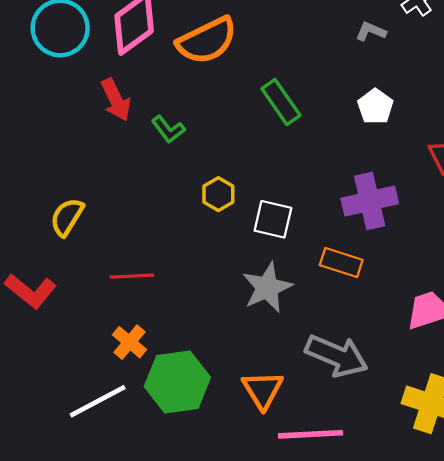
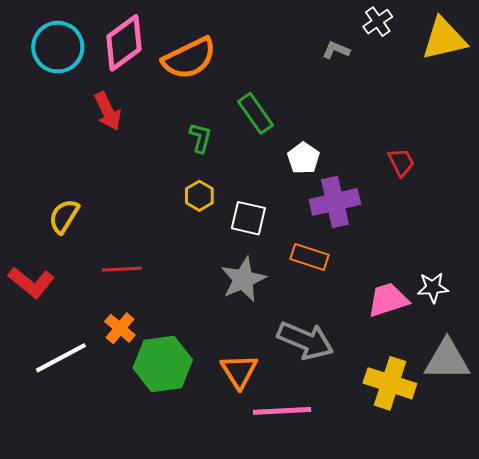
white pentagon: (375, 107) -> (303, 158), moved
green L-shape: (168, 129) -> (200, 138), moved, turned -128
white line: (98, 401) -> (61, 358), moved

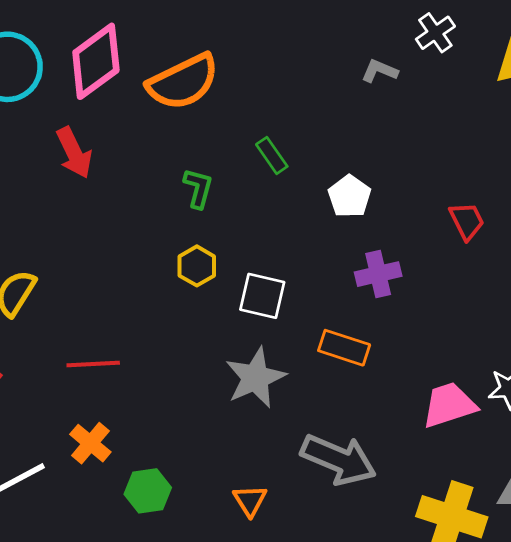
green rectangle: (255, 113) -> (272, 155), size x0.7
white pentagon: (303, 158) -> (350, 196), moved
purple cross: (335, 202) -> (378, 274), size x0.7
green hexagon: (163, 364) -> (148, 491), size x0.6
orange triangle: (239, 371) -> (250, 500), size x0.7

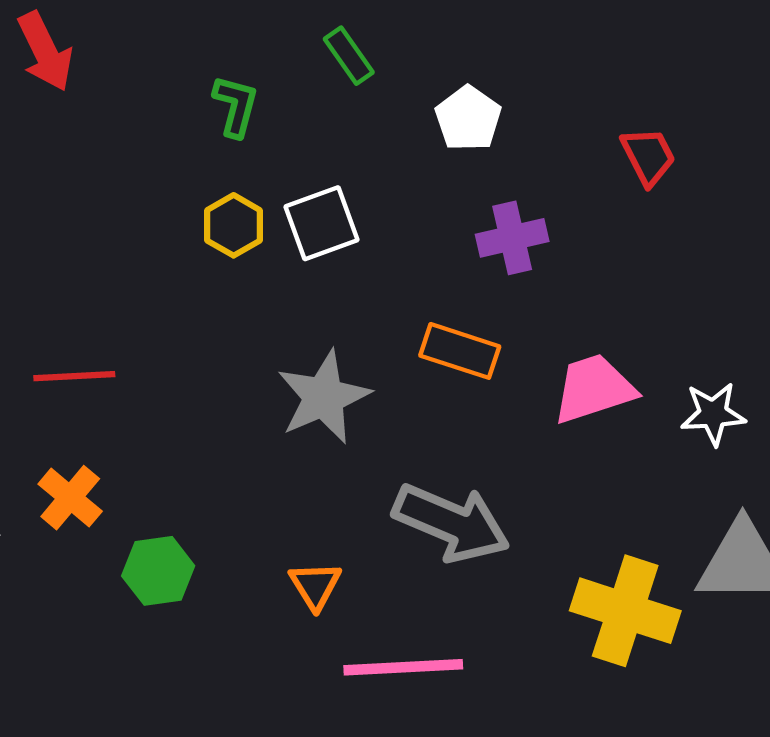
white square: (262, 296) -> (322, 223), moved, turned -33
pink trapezoid: (449, 405) -> (594, 389), moved

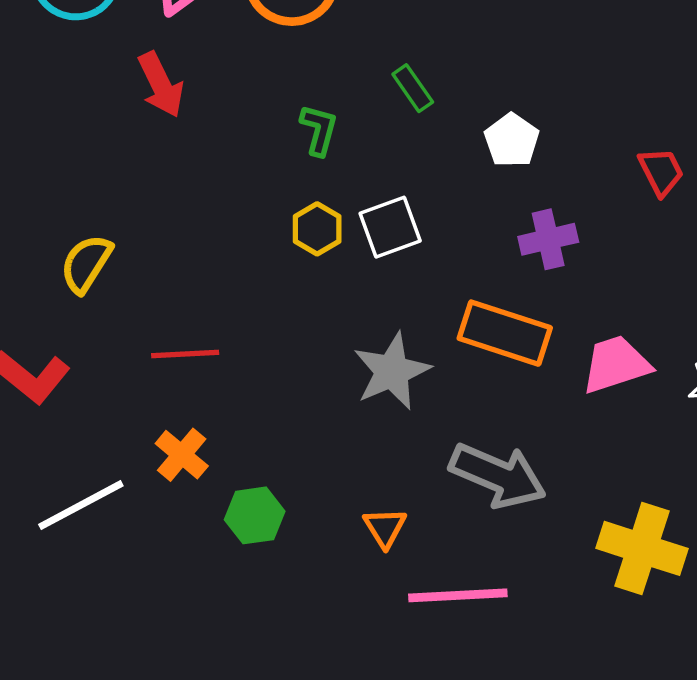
orange rectangle: (460, 351) -> (505, 333), size x1.4

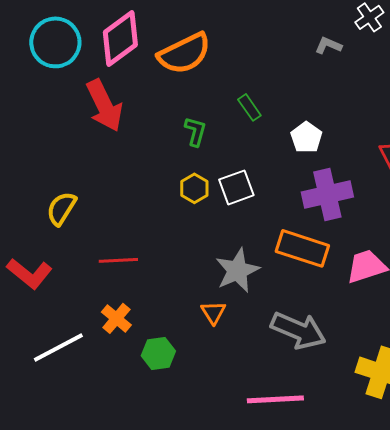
red arrow: (161, 85) -> (104, 105), size x1.4
purple cross: (548, 239) -> (327, 194), size x1.5
orange triangle: (385, 528) -> (213, 312), moved

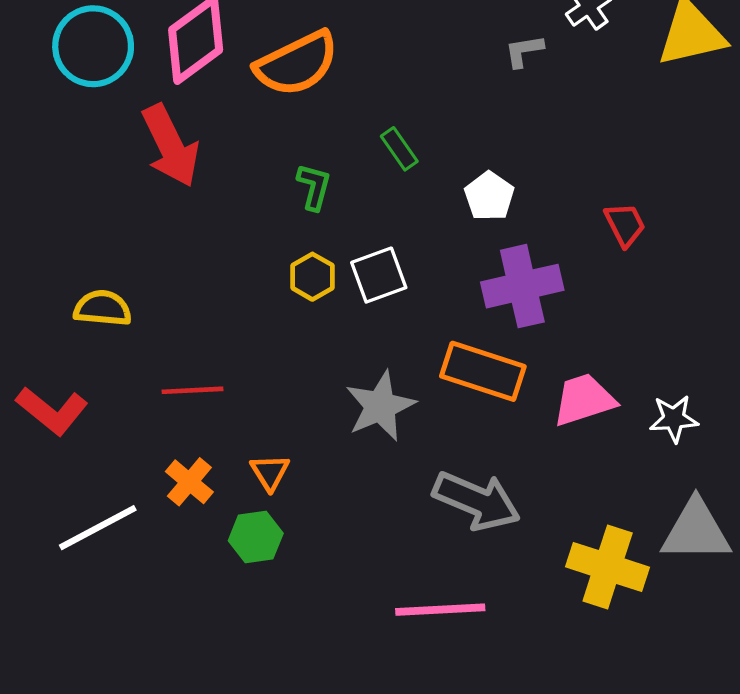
gray L-shape: (328, 45) -> (524, 51), turned -32
yellow semicircle: (61, 208) -> (103, 308), turned 63
orange triangle: (213, 312) -> (270, 472), moved

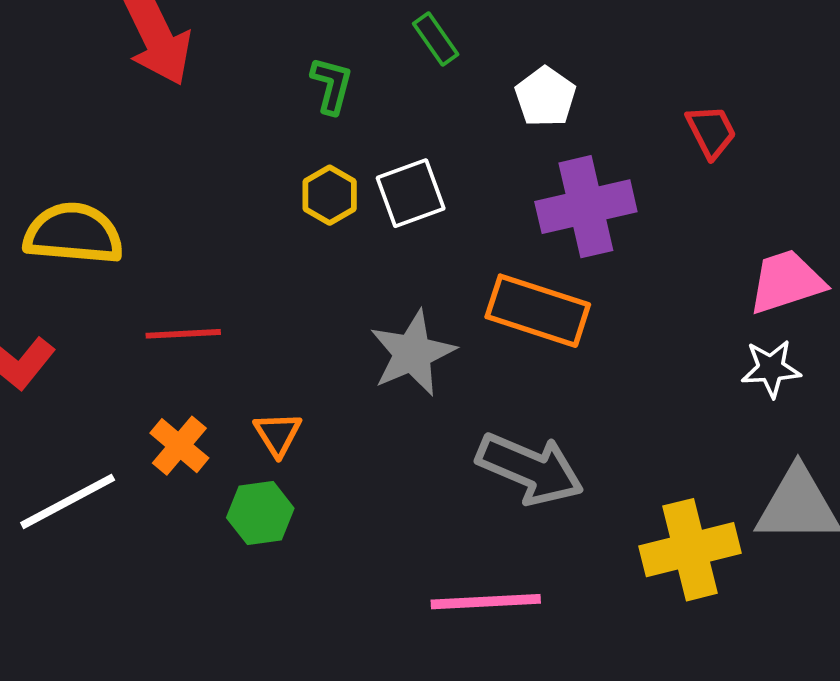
yellow semicircle: (103, 308) -> (73, 234), size x1.4
pink trapezoid: (584, 400) -> (786, 282), moved
yellow cross: (608, 567) -> (690, 550), turned -32

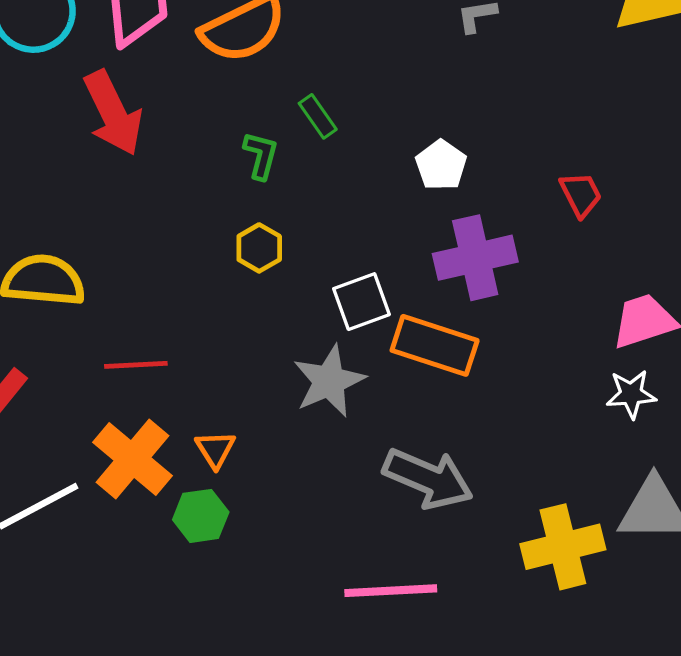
green rectangle: (436, 39) -> (318, 116), moved
white square: (411, 193) -> (362, 302), moved
orange cross: (179, 446) -> (133, 459), size x1.6

